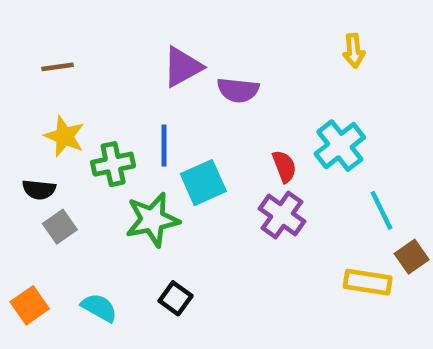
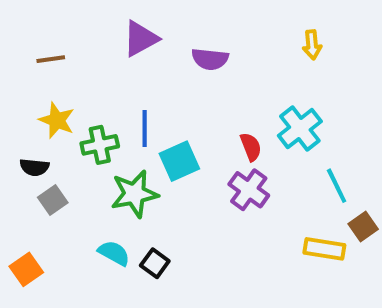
purple triangle: (182, 67) -> (141, 39), moved
purple semicircle: (238, 90) -> (210, 59), moved
cyan semicircle: (99, 308) -> (114, 253), moved

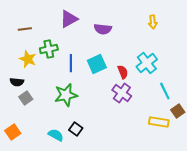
green cross: (100, 145) -> (49, 49), moved
cyan square: (179, 161) -> (97, 64), moved
cyan semicircle: (114, 253) -> (56, 135), moved

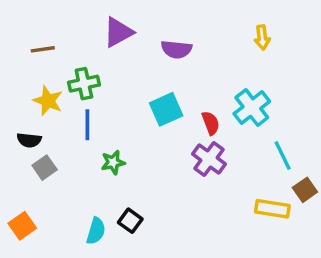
blue line: (71, 63) -> (87, 125), moved
green star: (66, 95) -> (113, 162), size x0.6
cyan semicircle: (56, 135) -> (96, 231), turned 77

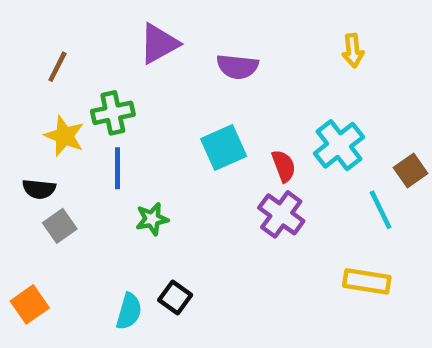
brown line: (43, 49) -> (57, 67), turned -55
brown square: (305, 190) -> (411, 171), moved

